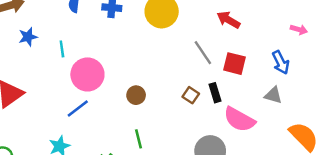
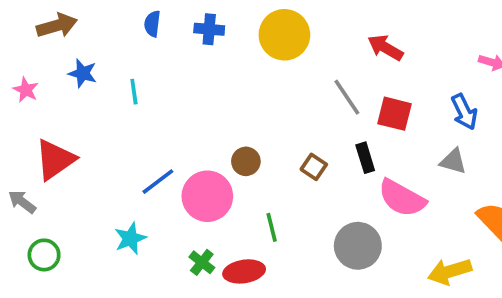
blue star: (28, 37) -> (83, 73), turned 30
pink circle: (87, 74) -> (207, 196), moved
brown square: (191, 95) -> (314, 167), moved
green line: (138, 139) -> (272, 227), moved

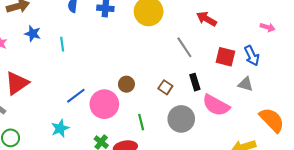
red square: (395, 114) -> (225, 57), moved
gray circle: (358, 246) -> (181, 119), moved

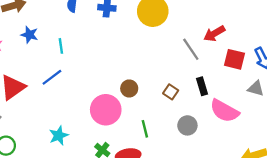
red arrow: (206, 19) -> (214, 34), moved, turned -60
blue line: (76, 96) -> (52, 77), moved
gray circle: (181, 119) -> (187, 125), size x0.7

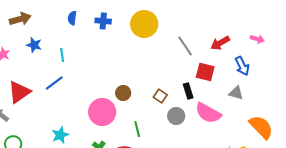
red arrow: (214, 34) -> (220, 43), moved
gray line: (191, 49) -> (185, 46), moved
red square: (234, 59) -> (205, 72), moved
gray circle: (187, 125) -> (176, 116), moved

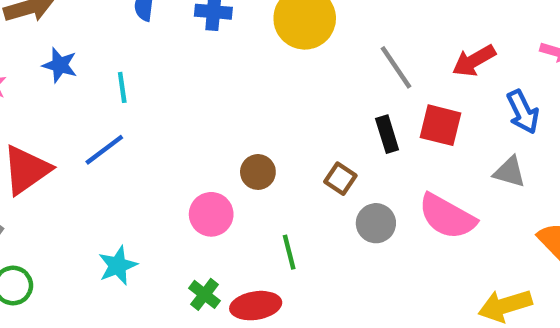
black rectangle: (188, 91) -> (387, 134), moved
pink circle: (102, 112) -> (211, 214), size x0.7

